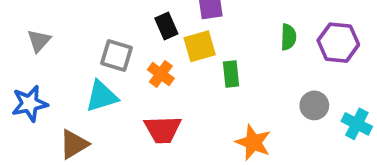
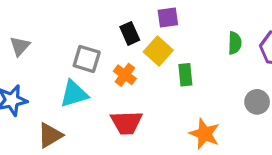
yellow square: (200, 46) -> (158, 51), turned -32

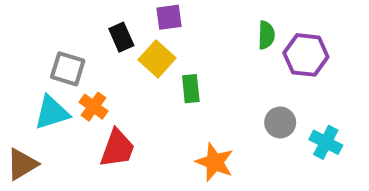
green semicircle: (235, 43) -> (266, 35), moved
orange cross: (125, 75) -> (93, 107), moved
red trapezoid: (126, 123) -> (117, 148), turned -68

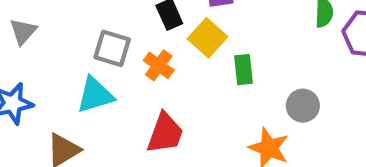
orange cross: (93, 107) -> (159, 65), moved
gray circle: (280, 122) -> (303, 106), moved

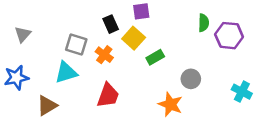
green rectangle: (243, 70) -> (155, 57), turned 66

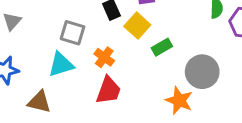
orange cross: (104, 55) -> (104, 57), moved
gray circle: (191, 79) -> (202, 72), size x1.5
brown triangle: (47, 106) -> (39, 102), turned 45

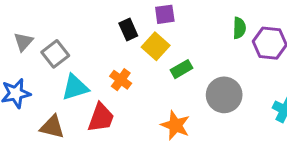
gray square: (72, 33) -> (55, 54), moved, turned 35
red trapezoid: (109, 90) -> (101, 118), moved
orange star: (179, 101) -> (175, 125), moved

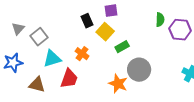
gray circle: (224, 95) -> (139, 70), moved

